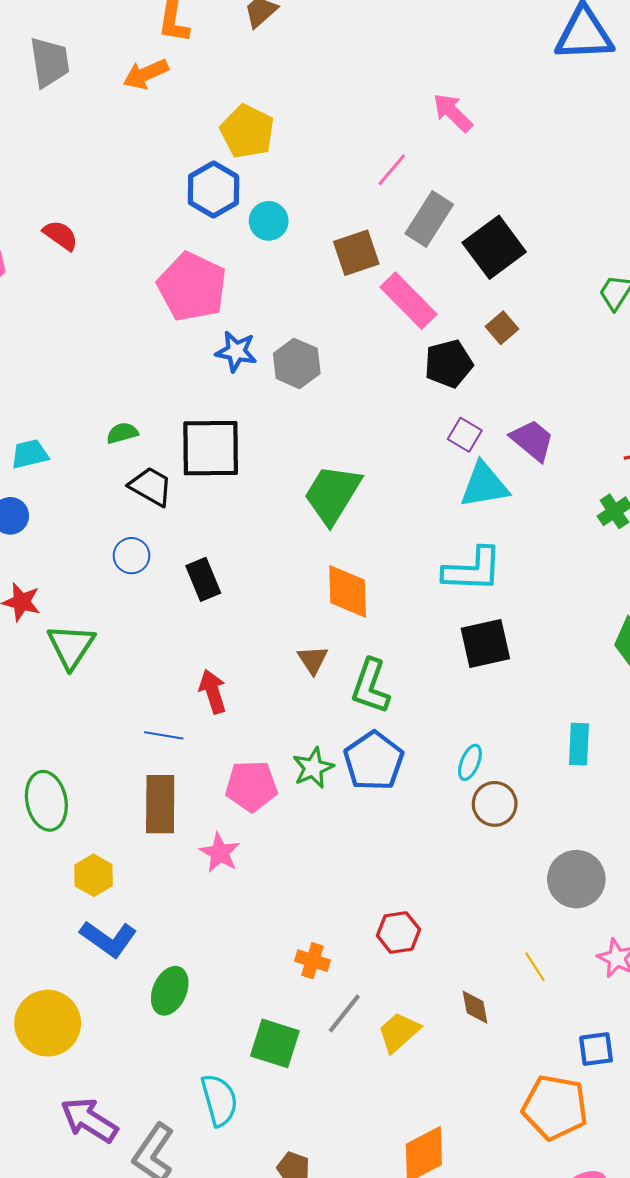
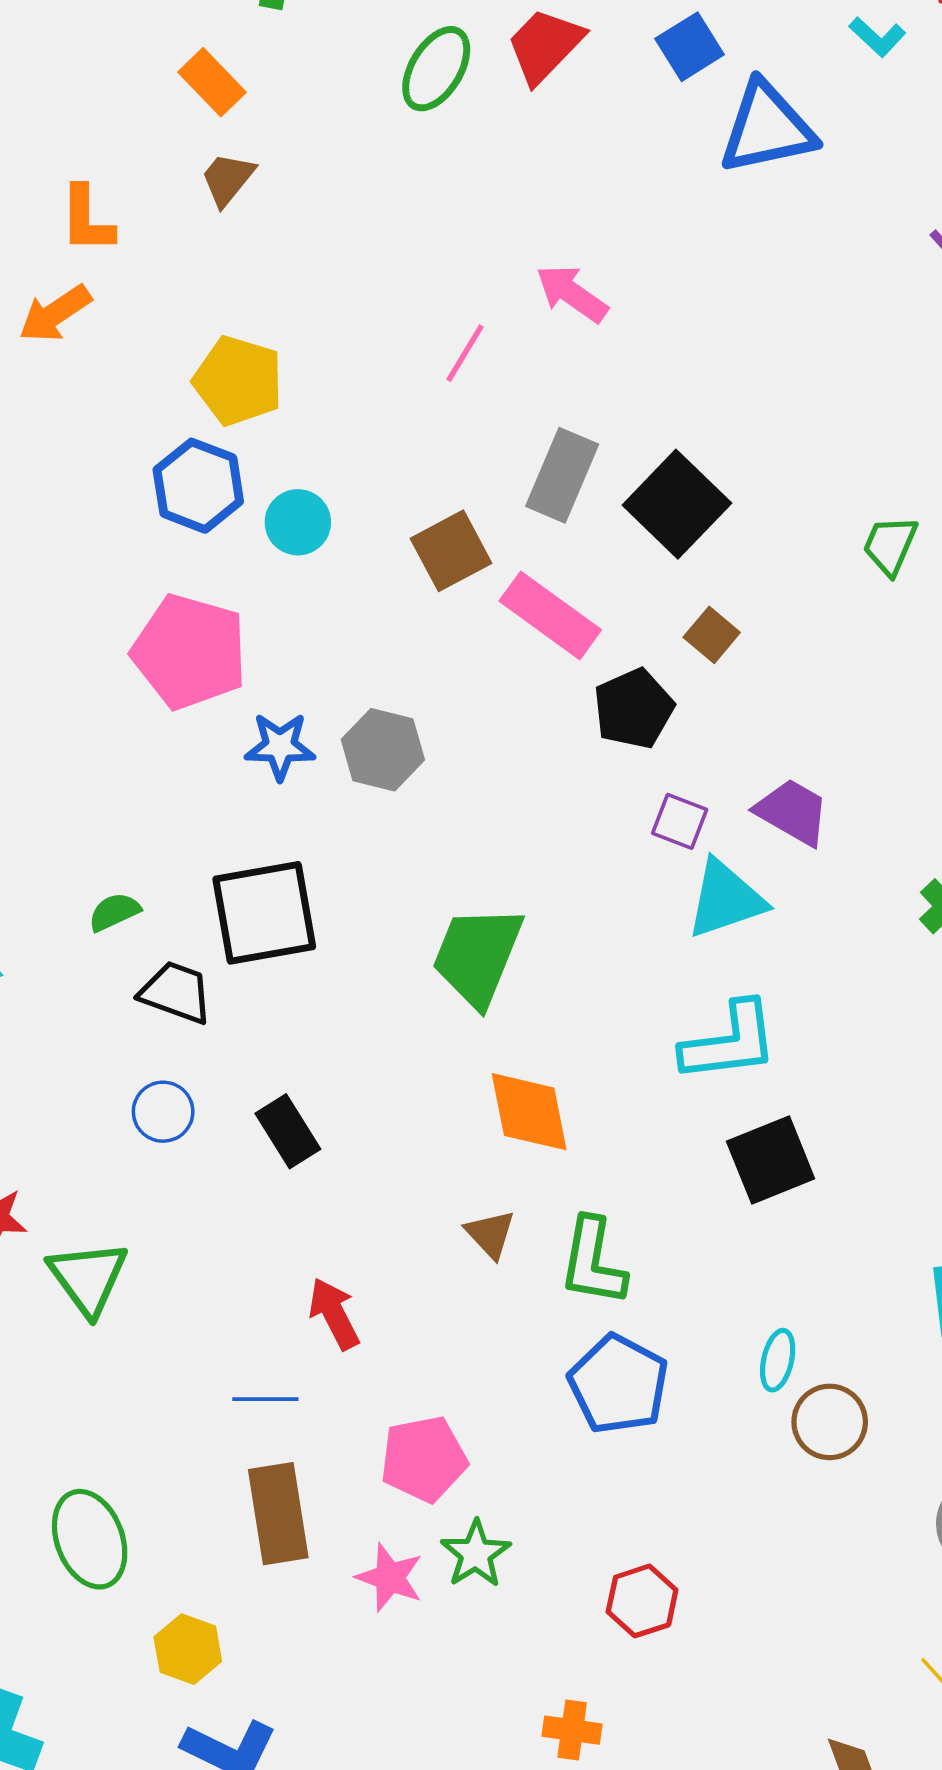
pink line: (392, 170) -> (465, 353), moved
green star: (313, 768) -> (476, 1554), moved
red hexagon: (398, 933) -> (642, 1601), moved

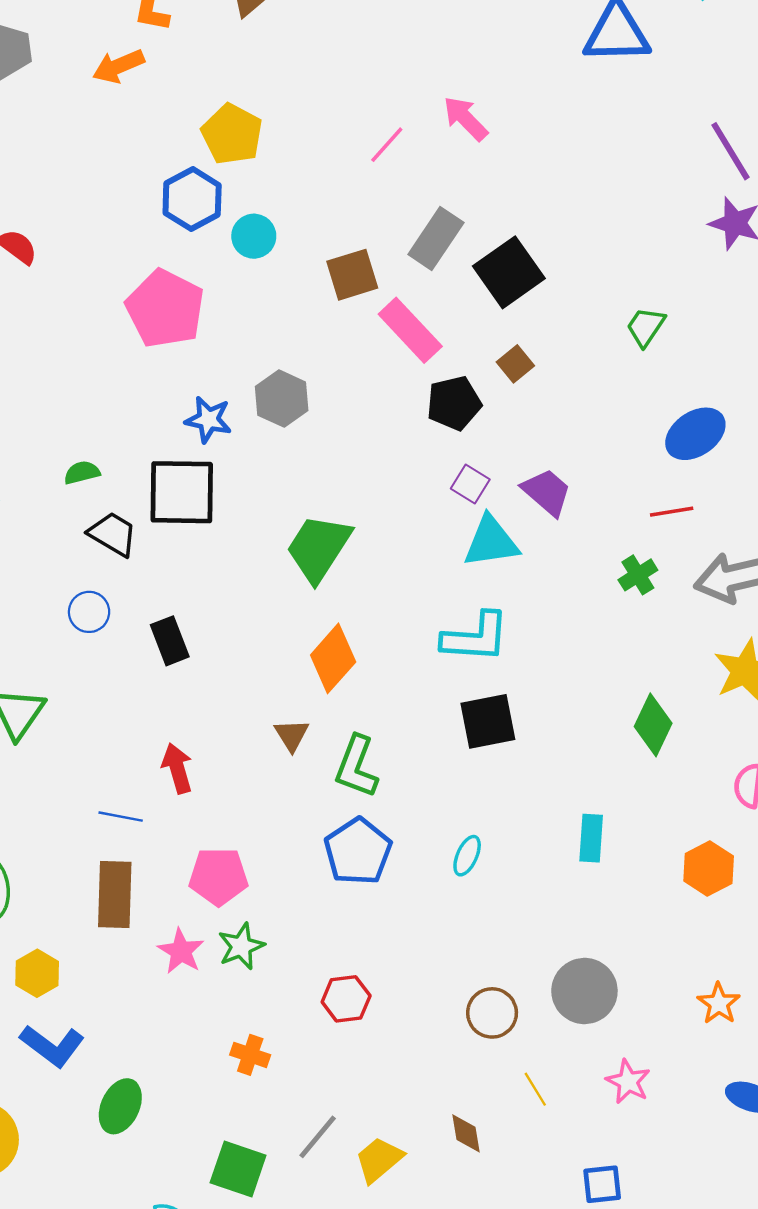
blue star: (280, 746) -> (208, 420), moved
orange diamond: (529, 1112) -> (333, 658), turned 42
brown circle: (830, 1422) -> (492, 1013), moved
orange cross: (572, 1730) -> (250, 1055), moved

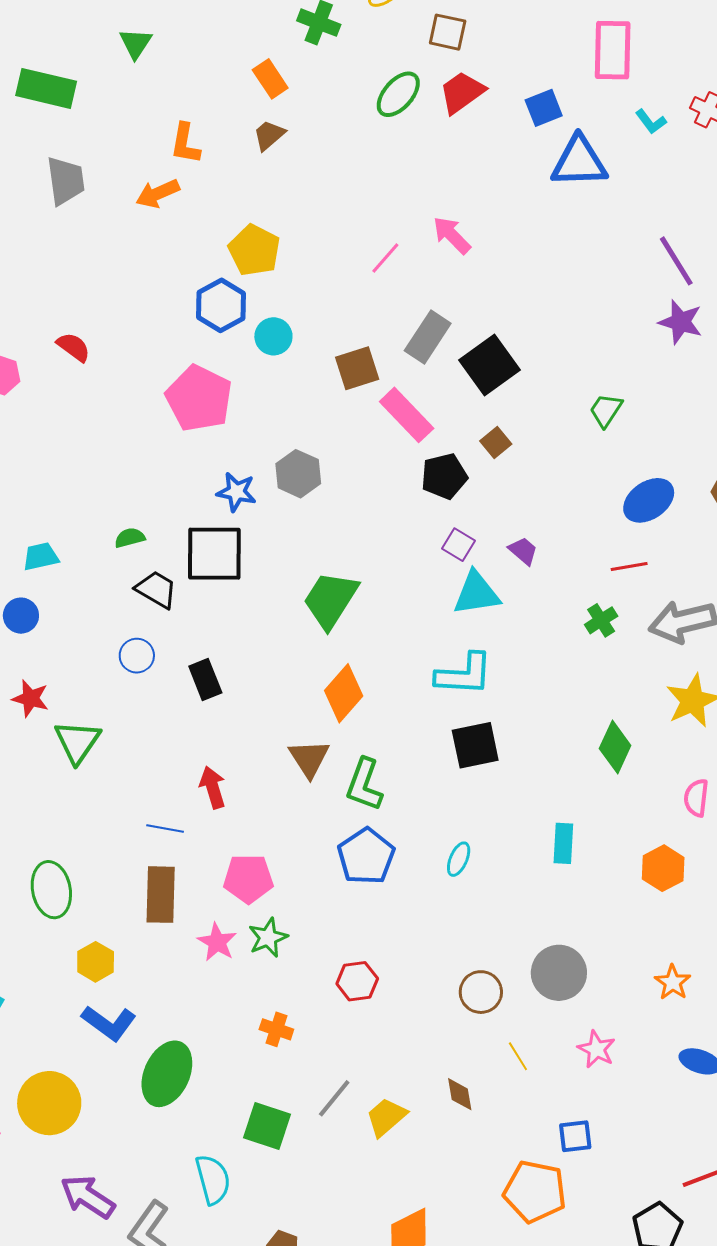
purple trapezoid: (547, 492) -> (523, 551), size x0.7
brown triangle: (292, 735) -> (309, 758), size x1.4
green ellipse: (120, 1106) -> (167, 1074), size x1.4

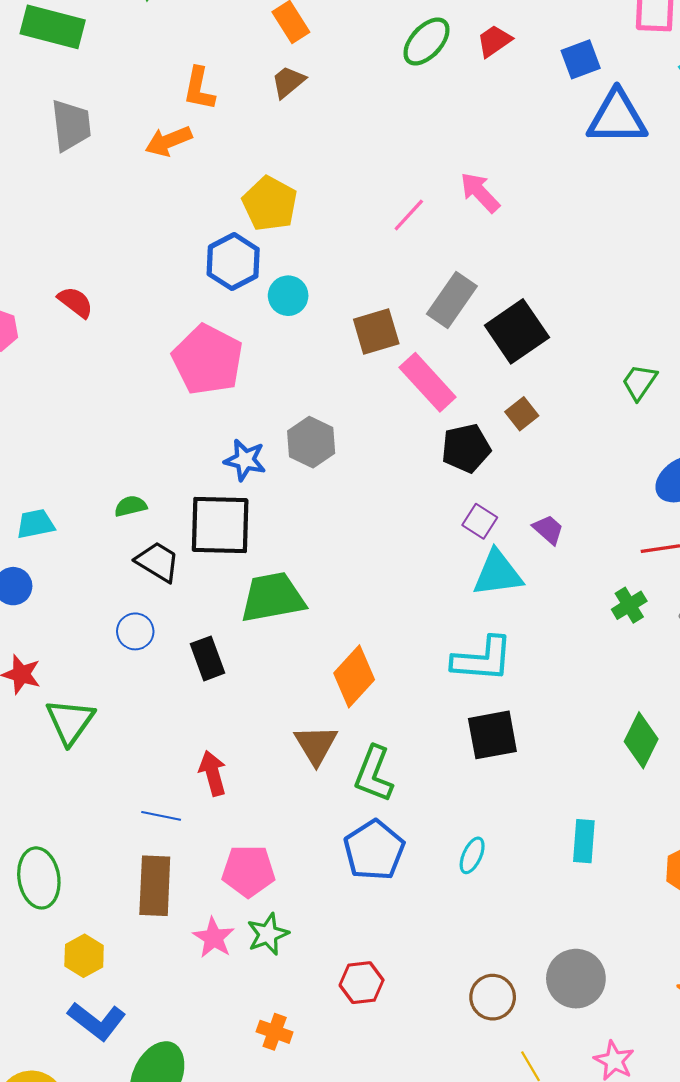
red trapezoid: (462, 92) -> (494, 41), size x0.7
green trapezoid: (330, 600) -> (273, 597), moved, turned 46

